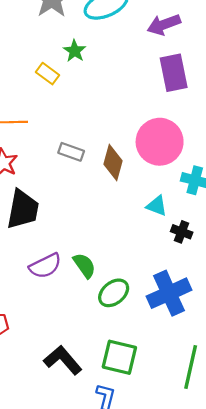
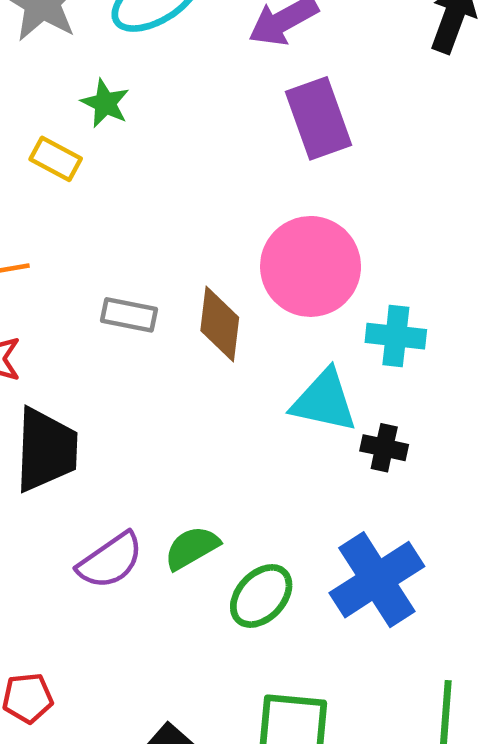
cyan triangle: (157, 206) -> (324, 401), size x1.5
green semicircle: (84, 265) -> (192, 548), turned -76

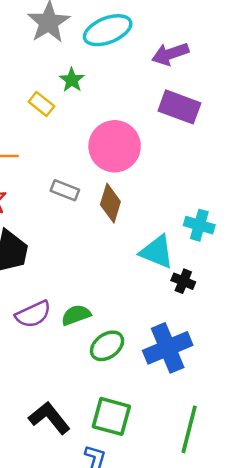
purple rectangle: (318, 118) -> (179, 107), turned -60
pink circle: (311, 266) -> (115, 146), moved

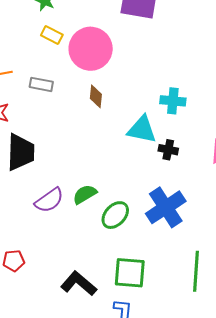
yellow rectangle: (41, 104) -> (52, 35), moved
gray rectangle: (65, 190) -> (41, 84), moved
brown diamond: (110, 203) -> (96, 96), size x0.7

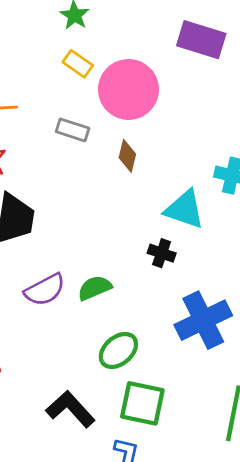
gray rectangle: (41, 84) -> (73, 130), moved
black cross: (168, 150) -> (162, 253), moved
green ellipse: (115, 215) -> (118, 350), moved

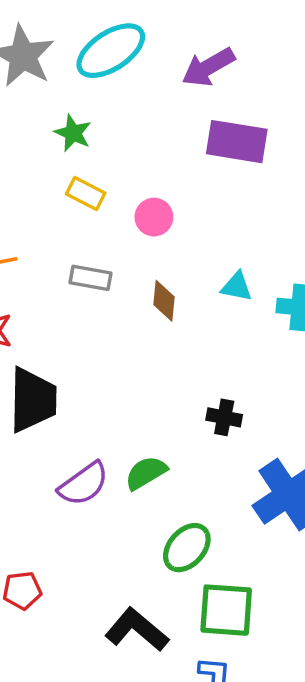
pink circle: (128, 89) -> (154, 217), size x0.5
cyan triangle: (184, 209) -> (237, 287), moved, size x0.6

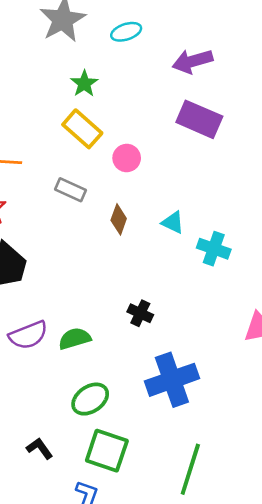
cyan ellipse: (111, 51) -> (126, 32), size x0.6
yellow rectangle: (86, 193) -> (82, 129), size x1.4
black L-shape: (137, 630) -> (40, 448), size x0.6

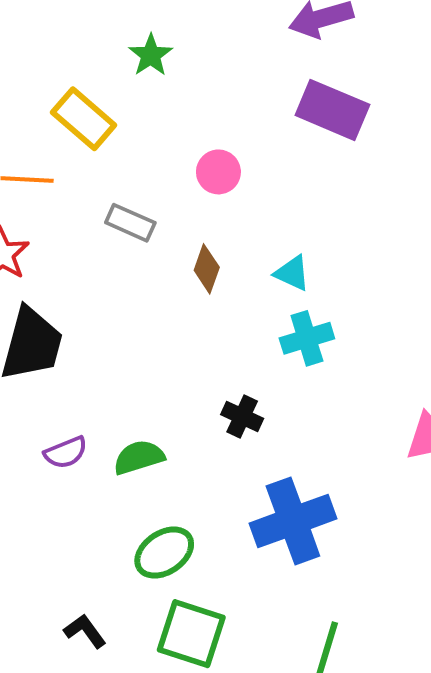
yellow rectangle: (82, 129) -> (84, 119), moved
cyan cross: (214, 249) -> (307, 338), moved, turned -36
purple semicircle: (28, 335) -> (66, 453), size x0.7

